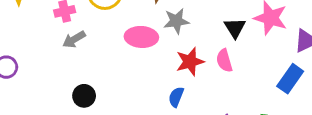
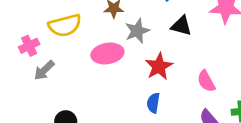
black triangle: (235, 28) -> (181, 26), moved, turned -30
pink semicircle: (224, 61) -> (206, 81), moved

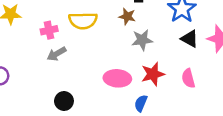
black triangle: (181, 26) -> (190, 39), moved
pink ellipse: (107, 54) -> (117, 78), moved
pink semicircle: (206, 81) -> (188, 78), moved

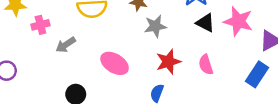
pink cross: (49, 30) -> (40, 25), moved
pink ellipse: (117, 78) -> (115, 63), moved, turned 30

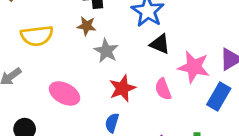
pink star: (238, 21) -> (194, 67), moved
gray star: (155, 26) -> (106, 51), turned -30

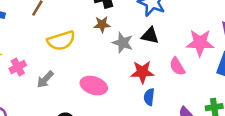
black triangle: (160, 44) -> (150, 36), moved
red star: (122, 88) -> (142, 72), turned 30
blue semicircle: (112, 123) -> (149, 97), moved

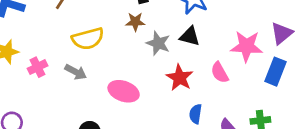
red star: (142, 72) -> (180, 78), turned 30
gray arrow: (45, 79) -> (76, 72), moved, turned -108
blue semicircle: (149, 97) -> (196, 114), moved

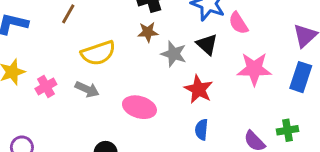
black triangle: (190, 36) -> (207, 44), turned 30
pink star: (247, 46) -> (254, 69), moved
pink semicircle: (220, 73) -> (238, 23), moved
blue semicircle: (196, 114) -> (202, 130), moved

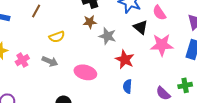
pink semicircle: (238, 23) -> (159, 13), moved
black triangle: (207, 44) -> (140, 27), moved
yellow semicircle: (98, 53) -> (57, 37), size x0.7

